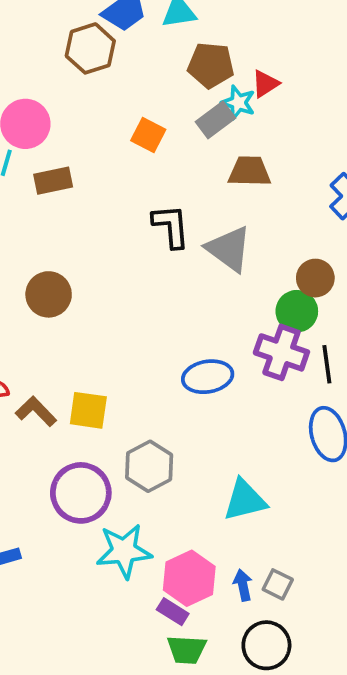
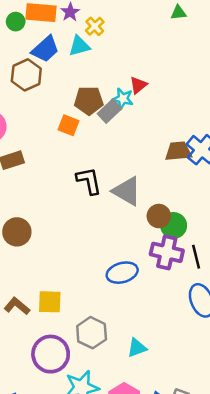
brown pentagon: (211, 65) -> (89, 101), moved
brown trapezoid: (250, 171) -> (178, 151), moved
brown circle: (315, 278) -> (159, 216), moved
cyan triangle: (245, 500) -> (137, 348), moved, size x0.7

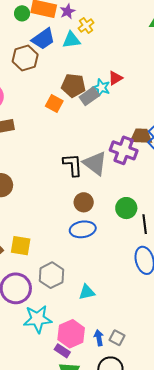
black L-shape: (89, 181) -> (73, 165), moved
brown circle: (159, 216) -> (84, 202), moved
green circle: (174, 226) -> (126, 208), moved
purple cross: (167, 252) -> (124, 150), moved

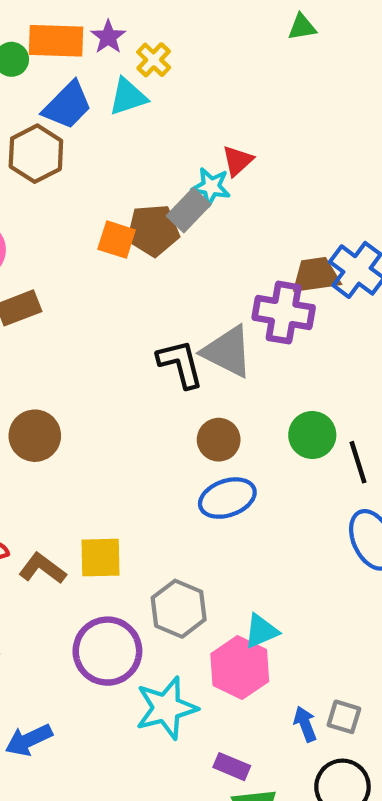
brown pentagon: (73, 85) -> (153, 230), moved
pink hexagon: (71, 334) -> (240, 668), moved

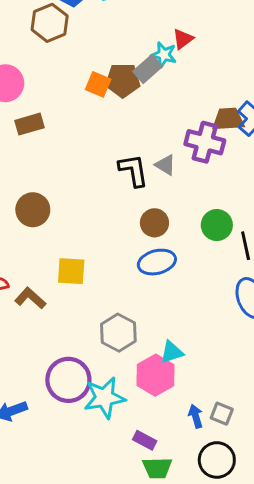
gray triangle: (227, 352) -> (165, 165), size x0.6
yellow square: (101, 558) -> (71, 271), moved
purple circle: (107, 651) -> (68, 380), moved

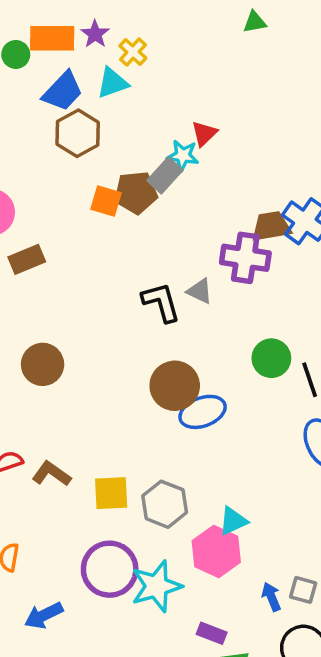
brown hexagon: (50, 23) -> (78, 133), moved
brown circle: (154, 223) -> (175, 386), moved, size x1.4
yellow square: (71, 271) -> (111, 493), moved

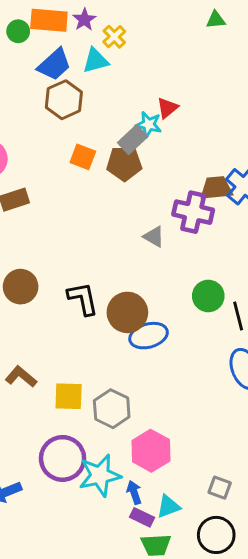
brown pentagon: (136, 193) -> (124, 163), moved
black L-shape: (161, 302) -> (83, 299), moved
cyan triangle: (233, 521) -> (168, 506), moved
blue arrow: (271, 597) -> (134, 492), moved

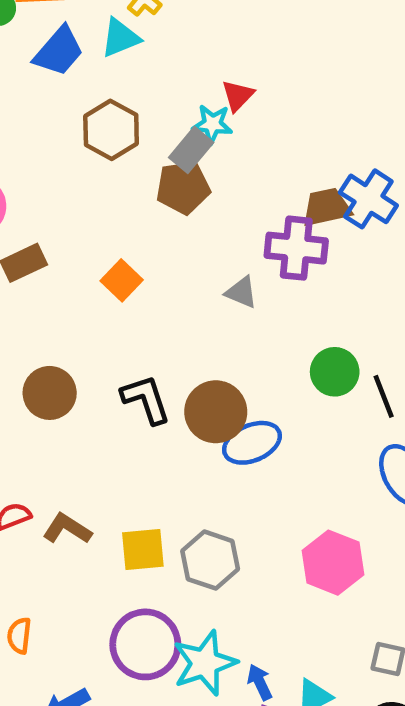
brown hexagon: (64, 100) -> (111, 130), moved
orange square: (83, 157) -> (122, 280), moved, turned 30
pink hexagon: (151, 451) -> (333, 563), moved

